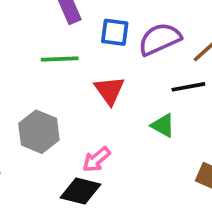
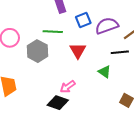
blue square: (115, 32) -> (83, 20), turned -35
gray hexagon: (39, 132) -> (37, 51), moved

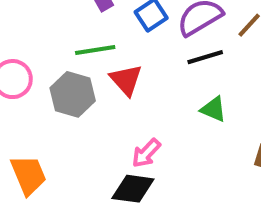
red triangle: (78, 51) -> (126, 80), moved
black line: (120, 52) -> (205, 57), moved

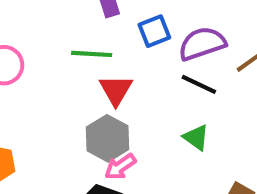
black line: (205, 57) -> (199, 84), turned 30
gray hexagon: (73, 94) -> (107, 138), moved

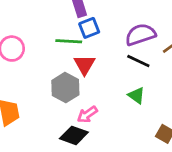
blue square: (154, 31) -> (89, 28), moved
gray hexagon: (107, 138) -> (65, 88), moved

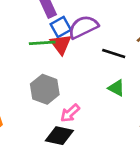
purple semicircle: (140, 35) -> (83, 27), moved
red triangle: (84, 65) -> (61, 44), moved

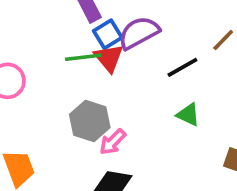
black line: (114, 53) -> (182, 67), turned -45
pink arrow: (70, 113) -> (113, 142), moved

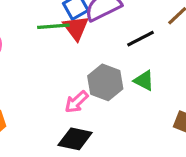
gray hexagon: (90, 121) -> (105, 82), moved

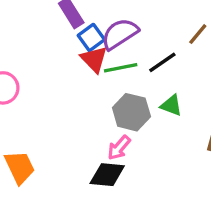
green line: (53, 26) -> (121, 68), moved
pink arrow: (76, 102) -> (119, 148), moved

